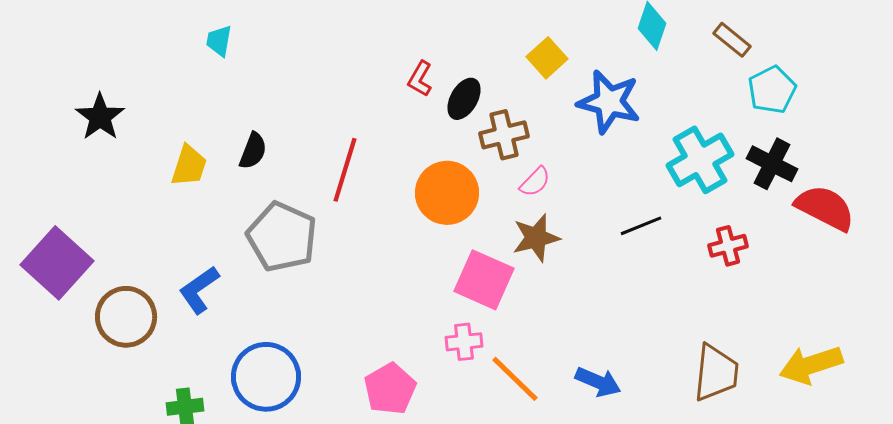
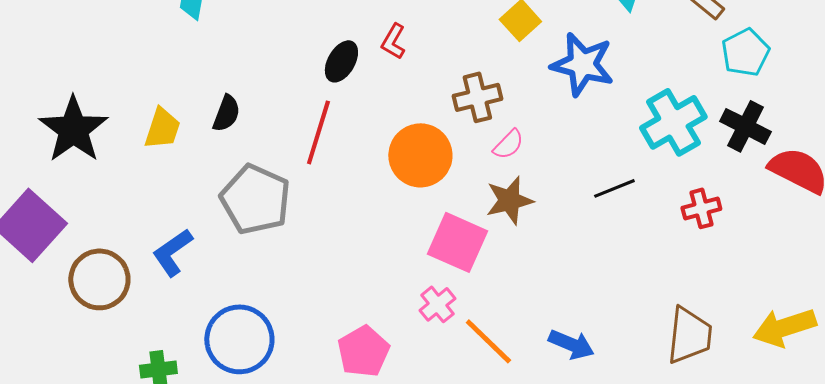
black ellipse: (464, 99) -> (341, 61), moved
black star: (100, 117) -> (73, 129), moved, size x1.4
pink cross: (464, 342) -> (437, 304), turned -33

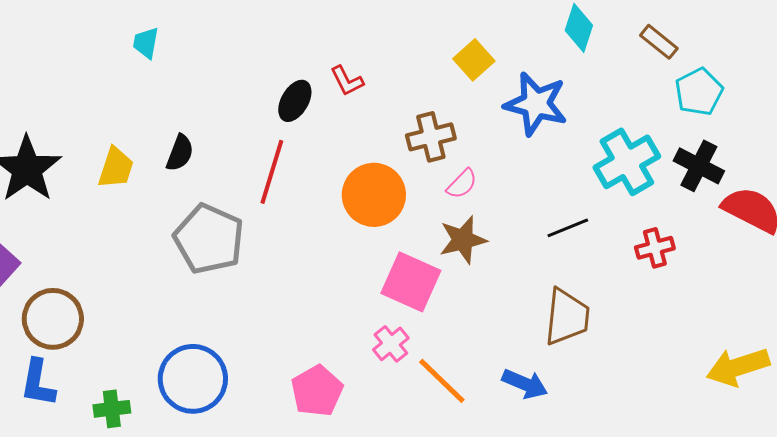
red L-shape: (393, 41) -> (347, 81), turned -57
blue L-shape: (172, 252) -> (38, 383), moved, turned -45
brown trapezoid: (689, 335) -> (567, 317), moved

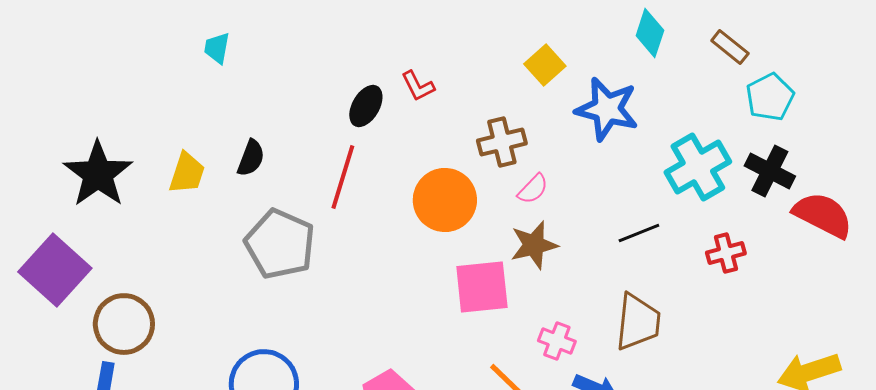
pink square: (411, 282) -> (482, 287), turned -30
pink cross: (391, 344) -> (557, 341), moved, turned -30

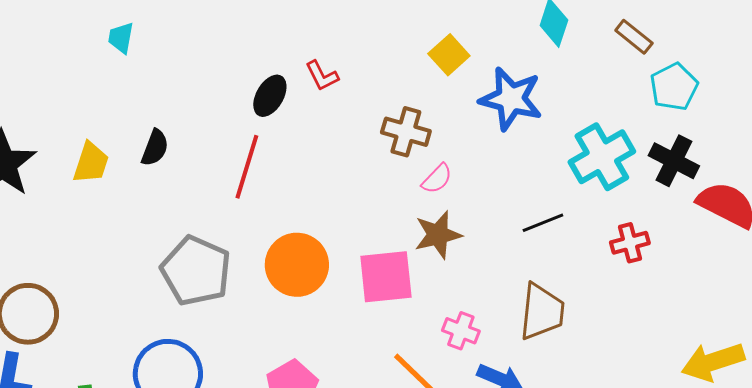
brown cross: (502, 142) -> (406, 132), turned 30
orange circle: (445, 200) -> (297, 265), moved
gray pentagon: (280, 244) -> (196, 271), moved

